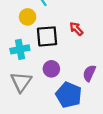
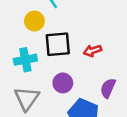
red arrow: (76, 29) -> (92, 51), moved, turned -64

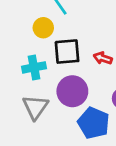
red arrow: (92, 51) -> (103, 58), turned 36
purple circle: (63, 83) -> (72, 91), size x1.5

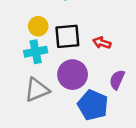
yellow circle: (43, 28) -> (38, 26), moved
gray triangle: (35, 107) -> (37, 90), turned 32

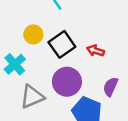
black square: (67, 36) -> (62, 44), turned -30
cyan cross: (36, 52) -> (15, 64), moved, turned -30

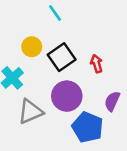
red arrow: (96, 51) -> (97, 64), turned 56

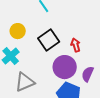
yellow circle: (32, 47) -> (18, 31), moved
purple circle: (67, 96) -> (65, 67), moved

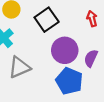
red arrow: (76, 45) -> (92, 19), moved

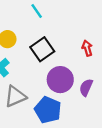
blue pentagon: (69, 81) -> (48, 110), moved

